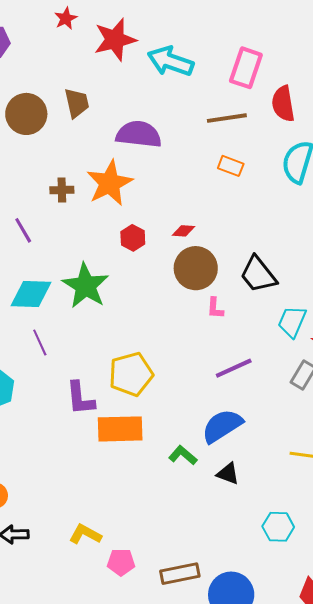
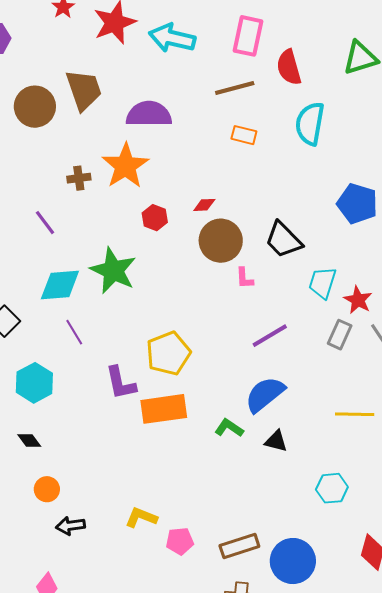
brown trapezoid: (77, 103) -> (84, 90), size x1.4

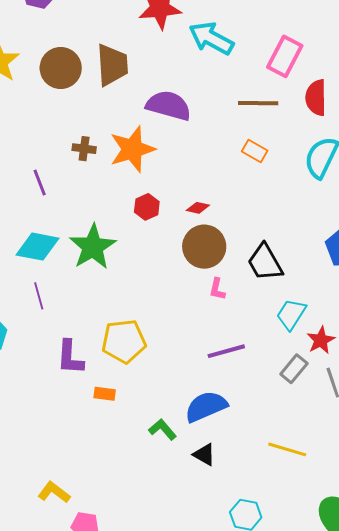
orange rectangle: (164, 409) -> (105, 394), size x0.5

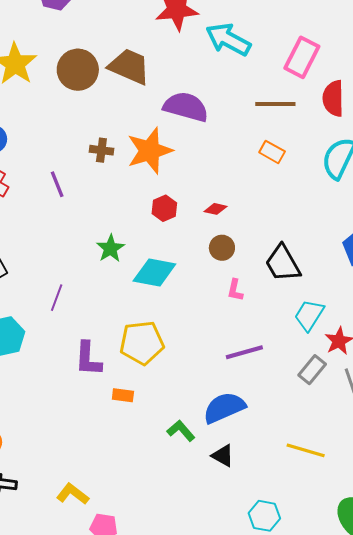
brown trapezoid: (112, 65) -> (129, 66), turned -63
cyan diamond: (37, 247) -> (154, 273), moved
green star: (93, 247) -> (110, 248), size x0.6
brown circle: (204, 247) -> (222, 248), size x0.6
purple line: (39, 296) -> (57, 298), turned 36

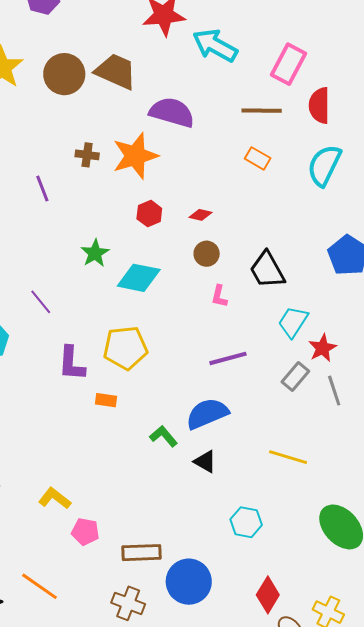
purple line: (57, 298) -> (41, 302), turned -60

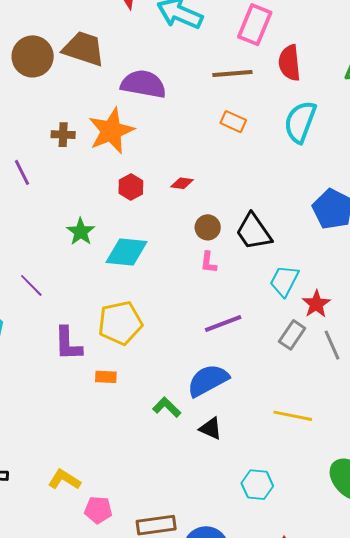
brown circle: (207, 254) -> (208, 227), moved

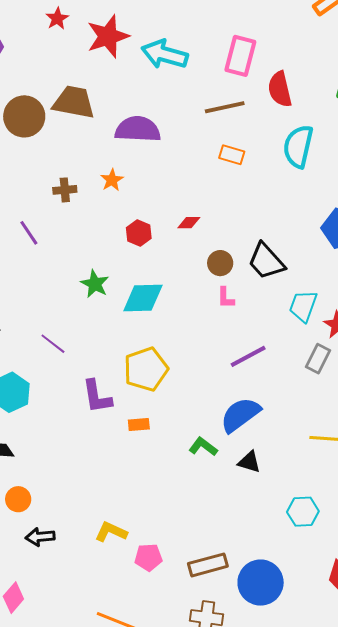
orange star: (111, 131) -> (112, 180), size x0.5

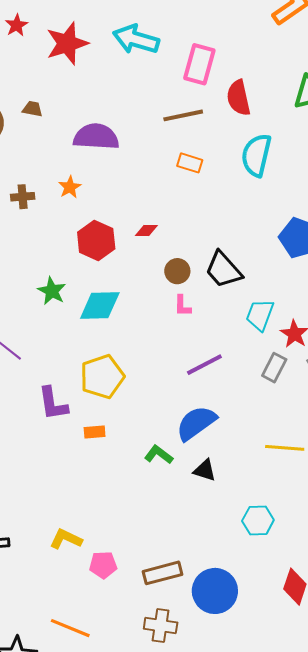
cyan arrow: (165, 54) -> (136, 39), moved
brown trapezoid: (74, 102) -> (32, 109), size x0.5
red hexagon: (139, 233) -> (96, 240), size x1.5

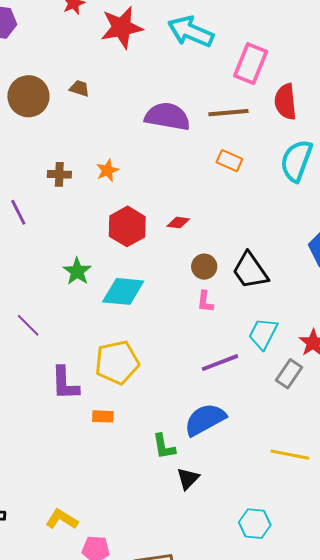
purple semicircle: (96, 137) -> (167, 117), moved
cyan trapezoid: (260, 315) -> (263, 334), moved
green L-shape: (159, 455) -> (164, 446), turned -144
black triangle: (205, 470) -> (188, 479), moved, turned 50

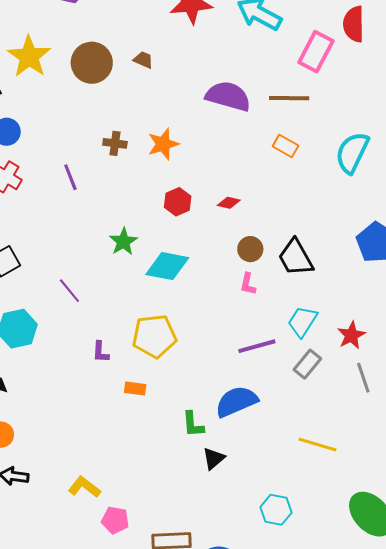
red semicircle: (285, 102) -> (354, 24), moved
orange star: (107, 170) -> (163, 144), size x1.4
red hexagon: (127, 226) -> (178, 202), size x0.7
gray rectangle: (289, 374) -> (307, 364), moved
purple L-shape: (65, 383) -> (101, 352), size x0.6

